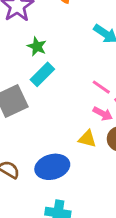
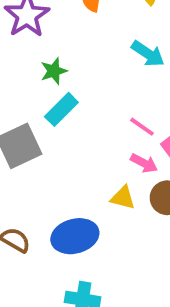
green star: (37, 46) -> (54, 71), turned 30

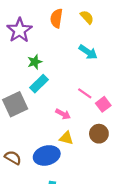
pink arrow: (144, 163) -> (63, 114), moved
yellow triangle: (123, 198) -> (66, 138), moved

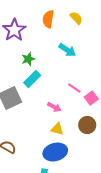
cyan arrow: (88, 52) -> (67, 50), moved
blue ellipse: (47, 155) -> (55, 152), moved

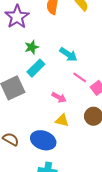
cyan arrow: (67, 50) -> (68, 54), moved
blue ellipse: (55, 152) -> (43, 140), moved, turned 35

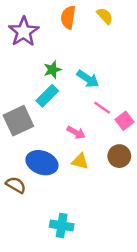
green star: (32, 47) -> (52, 70), moved
blue ellipse: (43, 140) -> (42, 163), moved

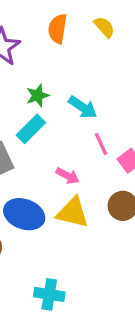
pink line: (102, 108) -> (101, 144), turned 30
yellow triangle: (80, 161) -> (73, 213), size x1.5

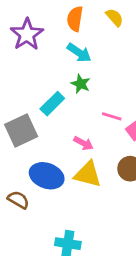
green star: (38, 96) -> (81, 84), moved, turned -30
cyan arrow: (83, 107) -> (79, 53), moved
pink line: (101, 144) -> (112, 116), turned -48

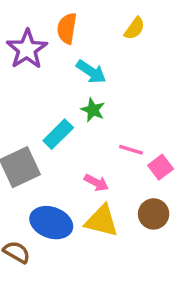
yellow semicircle: (115, 17) -> (134, 28), turned 78
orange semicircle: (75, 19) -> (67, 28), moved

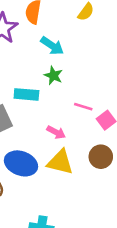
cyan rectangle: (58, 134) -> (26, 94), turned 50

